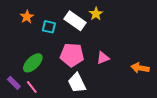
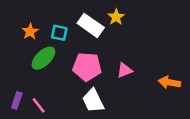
orange star: (27, 17) -> (30, 31), moved
green ellipse: (33, 63) -> (43, 58), moved
purple rectangle: (14, 83) -> (17, 101), turned 64

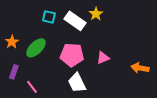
orange star: (30, 31) -> (12, 42), moved
cyan square: (59, 33) -> (49, 17), moved
purple rectangle: (17, 101) -> (14, 72), moved

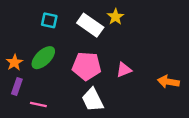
cyan square: (49, 17) -> (49, 20), moved
orange star: (12, 42) -> (14, 62), moved
pink line: (32, 87) -> (38, 105), turned -40

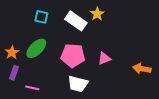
white trapezoid: (93, 100) -> (78, 84), turned -50

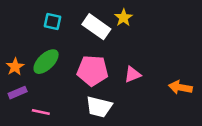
purple rectangle: (14, 73) -> (18, 93), turned 48

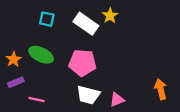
green ellipse: (46, 62) -> (41, 55), turned 70
pink triangle: (133, 74) -> (117, 100), moved
orange arrow: (180, 87) -> (161, 89), moved, turned 66

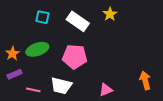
yellow star: (110, 16) -> (110, 14), moved
green ellipse: (41, 55) -> (37, 49), turned -45
white trapezoid: (88, 95) -> (61, 86), moved

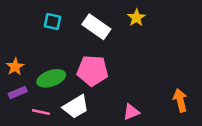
green ellipse: (37, 49) -> (51, 78), moved
white trapezoid: (61, 86) -> (76, 107), turned -45

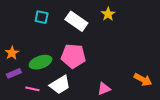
orange arrow: (180, 100) -> (143, 80), turned 132

